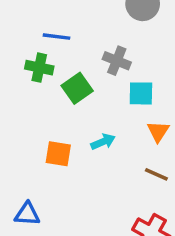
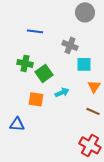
green cross: (39, 68) -> (25, 63), moved
green square: (77, 88) -> (44, 73), moved
blue triangle: (27, 214) -> (17, 124), moved

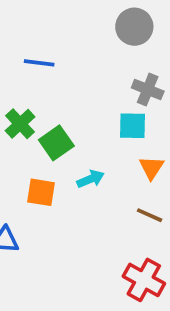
gray cross: (70, 45) -> (148, 90), moved
green cross: (25, 63) -> (20, 124), turned 35

